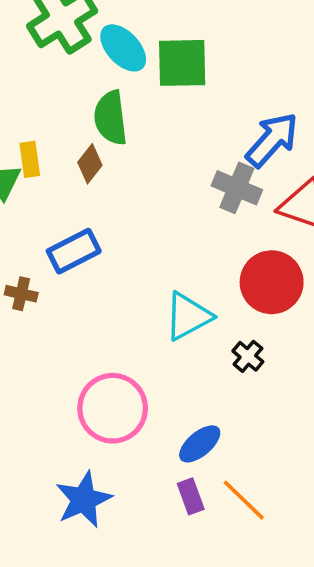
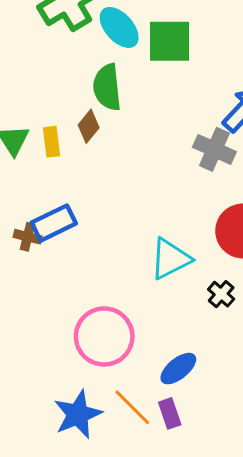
yellow rectangle: (30, 159) -> (52, 142), moved
blue rectangle: (74, 251) -> (54, 223), moved
orange line: (244, 500) -> (132, 407), moved

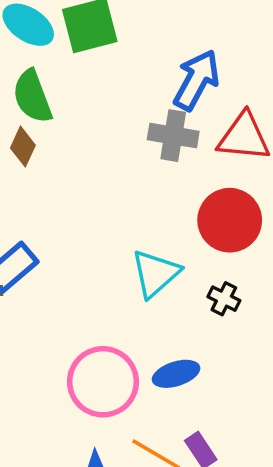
blue ellipse: (178, 369) -> (176, 374), moved, turned 36

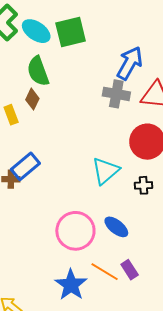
black cross: (224, 299) -> (144, 185), turned -30
blue ellipse: (176, 374) -> (116, 227), turned 55

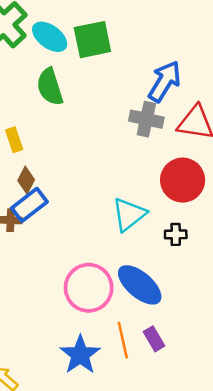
brown diamond: (32, 99) -> (26, 180), moved
blue ellipse: (116, 227) -> (140, 285), size x1.5
orange line: (105, 272) -> (123, 340), turned 44

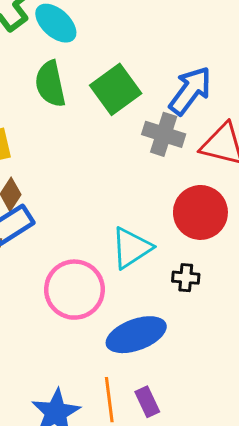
green square: (92, 40) -> (116, 89), moved, turned -30
blue ellipse: (140, 285) -> (136, 335), turned -66
pink circle: (89, 288) -> (74, 290), moved

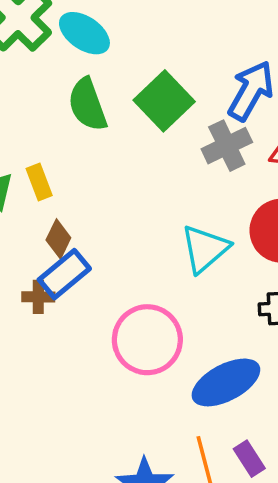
gray cross: (164, 134) -> (227, 146), turned -36
cyan triangle: (131, 248) -> (205, 249), moved

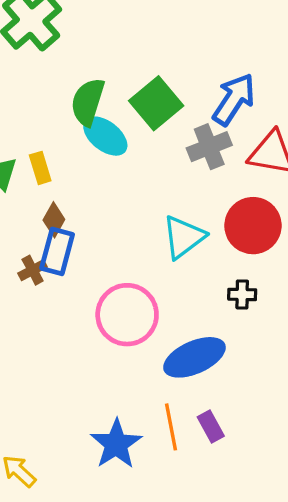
cyan ellipse: (84, 33) -> (105, 136), moved
green semicircle: (87, 105) -> (88, 102), turned 33
blue rectangle: (64, 274) -> (57, 251), turned -39
brown cross: (38, 297) -> (33, 270), turned -32

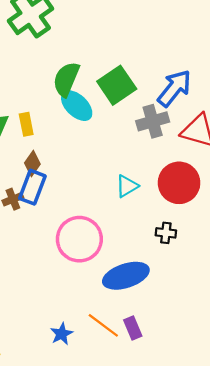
cyan triangle: (184, 237) -> (127, 186), size x0.7
orange line: (171, 427) -> (103, 325), turned -48
blue star: (116, 444) -> (62, 334), size x0.6

